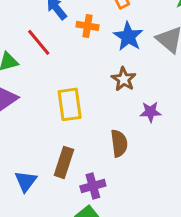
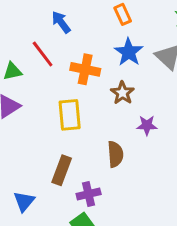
orange cross: (88, 26) -> (85, 69), moved, size x1.4
blue triangle: (26, 181) -> (24, 201), moved

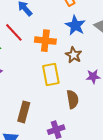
yellow rectangle: (70, 115) -> (51, 75), moved
brown rectangle: (62, 170) -> (24, 112), moved

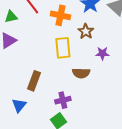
brown semicircle: (73, 99) -> (81, 73), turned 96

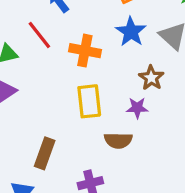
brown star: (86, 31) -> (151, 78), moved
purple star: (102, 53) -> (137, 108), moved

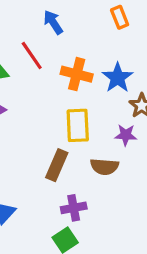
blue star: (131, 32) -> (118, 78), moved
brown rectangle: (45, 153) -> (57, 165), moved

